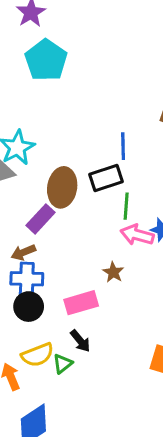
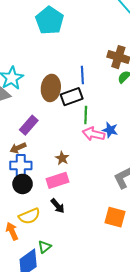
cyan pentagon: (46, 60) -> (50, 20), moved
brown ellipse: (62, 187) -> (51, 88), moved
brown star: (113, 272) -> (62, 158), moved
green triangle: (63, 364) -> (45, 247), moved

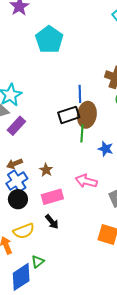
brown ellipse: (51, 88) -> (87, 115), moved
purple rectangle: (29, 125) -> (16, 126), moved
pink arrow: (93, 134) -> (86, 181), moved
brown star: (62, 158) -> (46, 170), moved
blue cross: (21, 165) -> (17, 181), turned -35

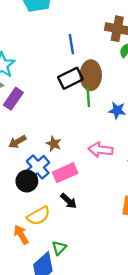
blue line: (80, 94) -> (71, 44), moved
blue cross: (17, 181) -> (38, 167), moved

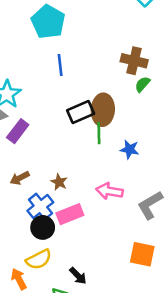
blue line: (71, 44) -> (60, 65), moved
black circle: (27, 181) -> (43, 227), moved
black arrow: (69, 201) -> (78, 276), moved

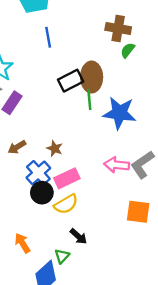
blue star: (130, 149) -> (119, 113), size x1.8
pink arrow: (110, 191) -> (117, 165), moved
yellow semicircle: (39, 259) -> (66, 204), moved

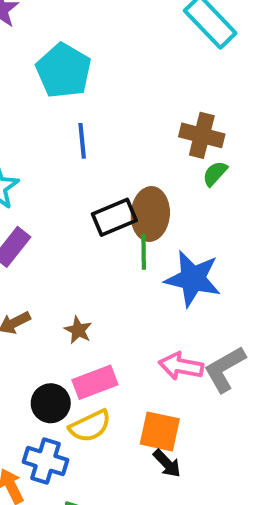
blue cross: (38, 173) -> (45, 461), moved, turned -35
orange square: (138, 212) -> (160, 431), moved
black arrow: (78, 236) -> (167, 463), moved

